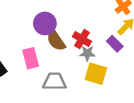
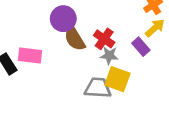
pink rectangle: (31, 58) -> (30, 56), moved, turned -72
gray trapezoid: (54, 81) -> (98, 88), moved

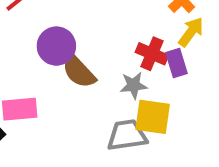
red cross: (104, 39) -> (152, 54), moved
purple rectangle: (141, 47) -> (177, 63), turned 36

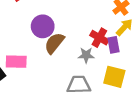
brown semicircle: (79, 71) -> (54, 43), turned 75
yellow square: (153, 117) -> (114, 77), moved

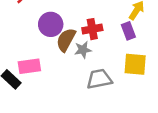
red cross: (99, 38) -> (92, 29), moved, turned -30
gray star: (86, 55) -> (83, 50), moved

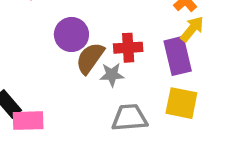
purple rectangle: (128, 31) -> (178, 56), size x1.5
pink rectangle: (29, 66) -> (28, 121), moved

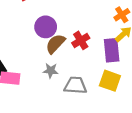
red cross: (128, 48) -> (81, 40), turned -36
gray star: (112, 75) -> (51, 71), moved

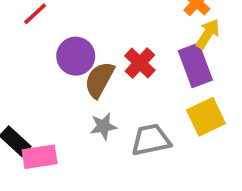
yellow square: (110, 81) -> (206, 117), turned -30

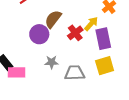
yellow arrow: (208, 34) -> (91, 24), moved
purple circle: (76, 56) -> (39, 34), moved
brown semicircle: (99, 80) -> (53, 19), moved

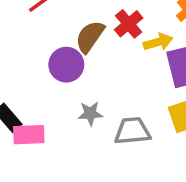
yellow arrow: (91, 24) -> (158, 42), turned 35
red cross: (75, 33) -> (129, 24), moved

